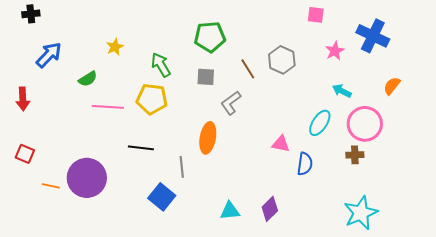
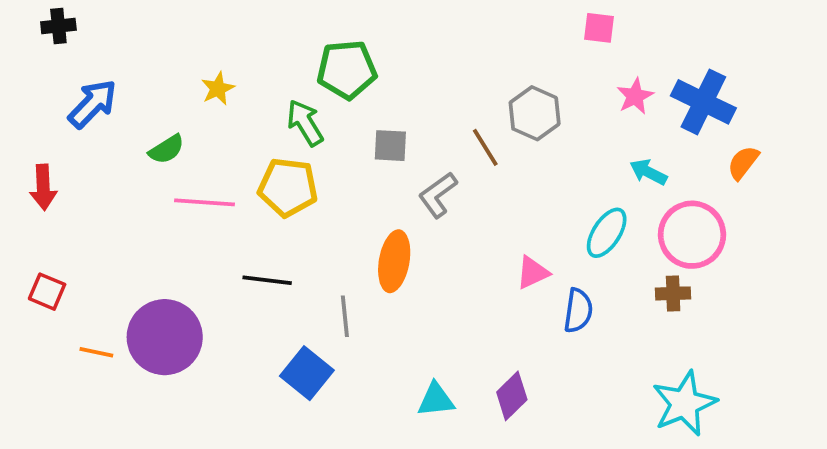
blue cross: (373, 36) -> (703, 102), moved
green pentagon: (210, 37) -> (347, 70), moved
brown line: (248, 69) -> (485, 147), moved
pink triangle: (281, 144) -> (533, 273), turned -36

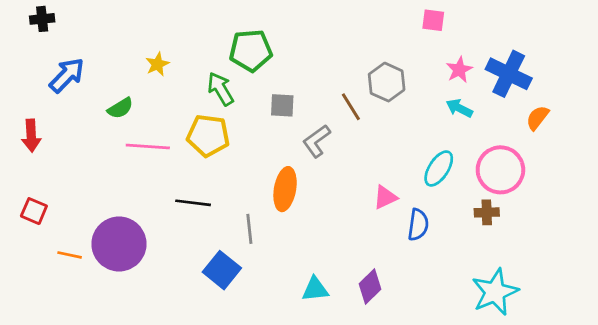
cyan arrow: (648, 172) -> (459, 108), moved

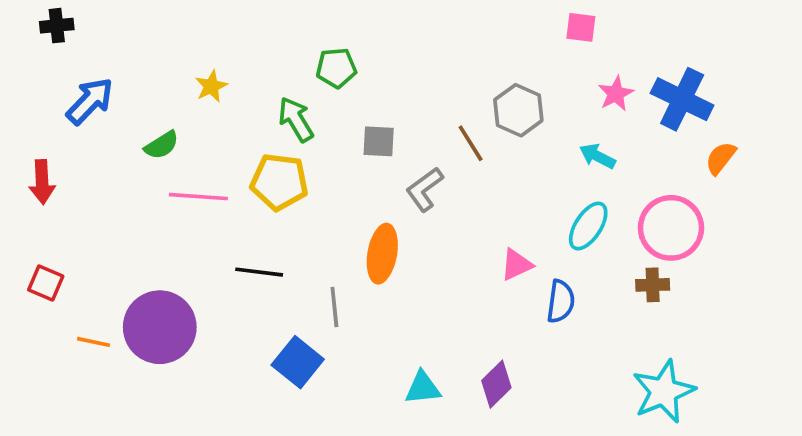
green pentagon: (251, 50) -> (336, 68), size x0.7
cyan arrow: (459, 108) -> (597, 156), moved

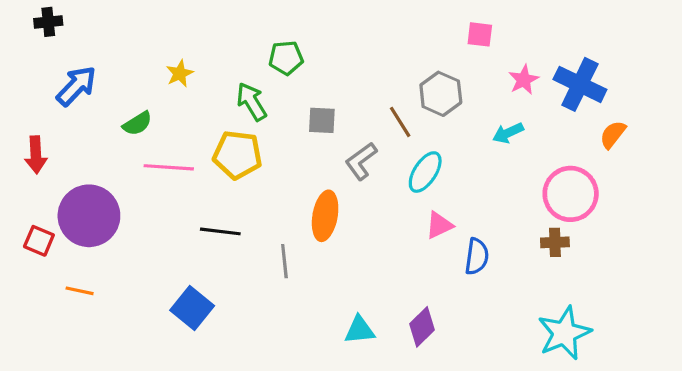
pink square: (581, 27) -> (480, 34), moved
cyan arrow: (597, 156) -> (508, 133), turned -52
cyan ellipse: (588, 226) -> (425, 172), moved
purple circle: (160, 327) -> (89, 216), moved
blue square: (298, 362) -> (192, 308), moved

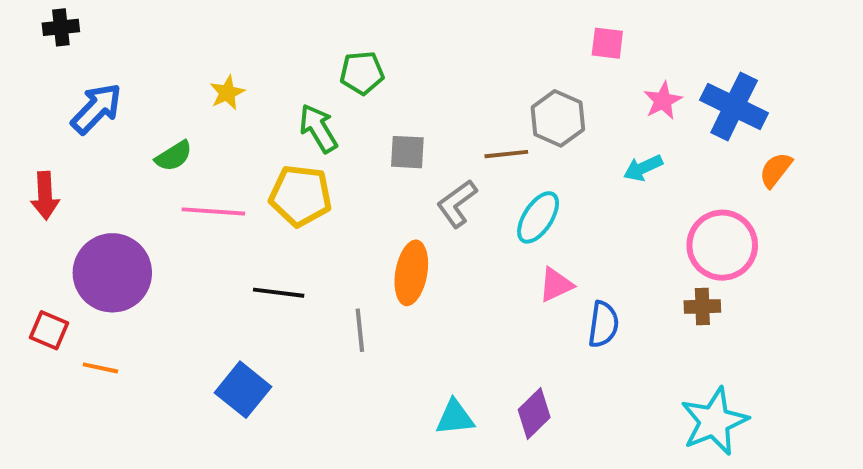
brown line: (400, 122) -> (506, 154), turned -64
red square: (39, 241) -> (49, 330), moved

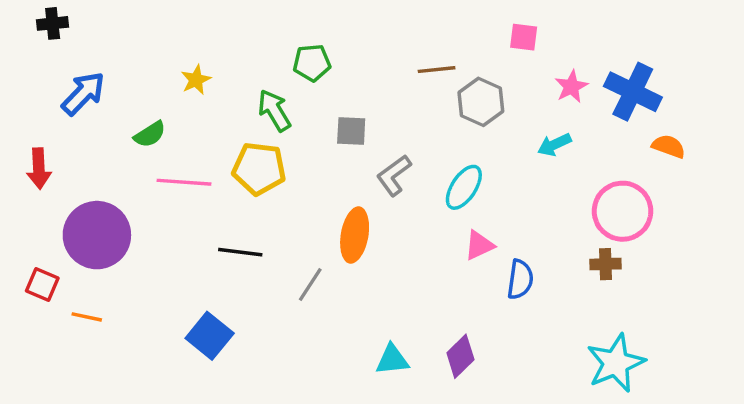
brown line: (506, 154) -> (437, 70), moved
orange semicircle: (776, 170) -> (669, 146), turned 72
gray line: (360, 330) -> (310, 285), turned 39

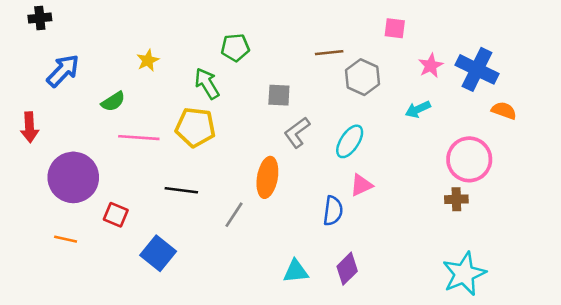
gray square: (351, 131) -> (279, 95), moved
blue semicircle: (520, 279) -> (333, 211), moved
red square: (42, 285) -> (116, 215), moved

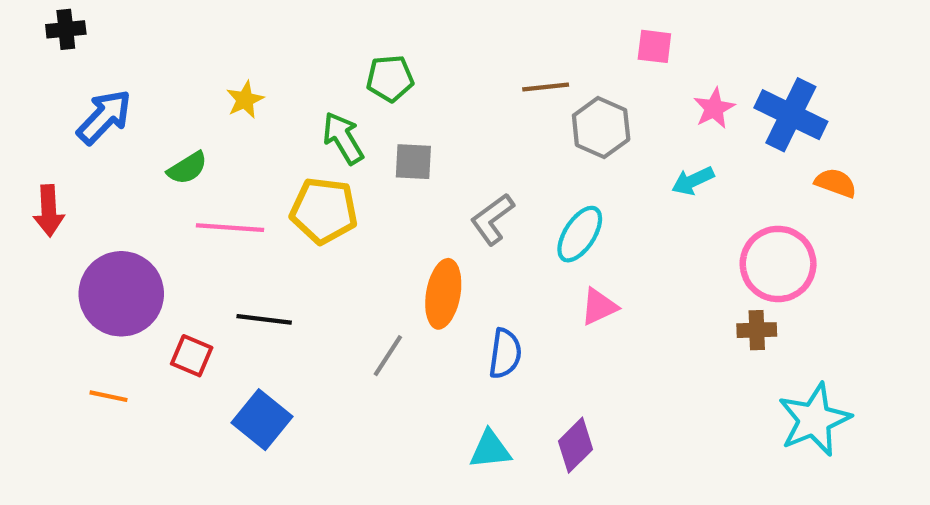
gray square: (279, 95) -> (413, 162), moved
black line: (181, 190) -> (264, 319), moved
blue semicircle: (333, 211) -> (505, 354), moved
cyan star: (464, 274) -> (814, 420), moved

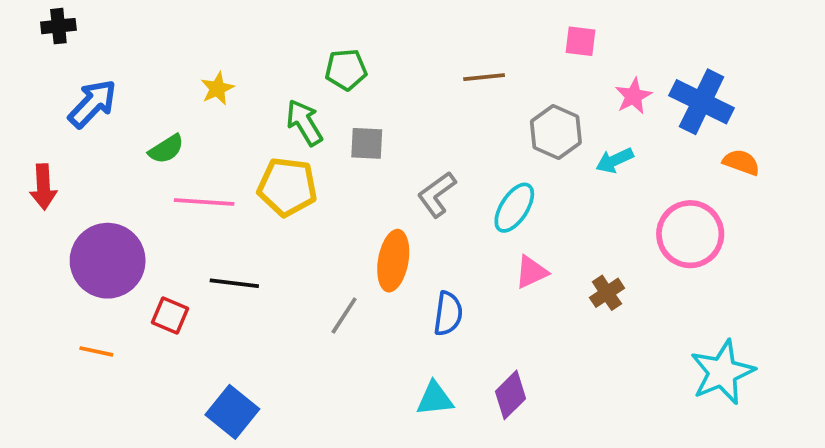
gray hexagon: (601, 127) -> (556, 132), moved
brown cross: (757, 330) -> (607, 293), moved, turned -32
blue square: (262, 420) -> (232, 412), moved

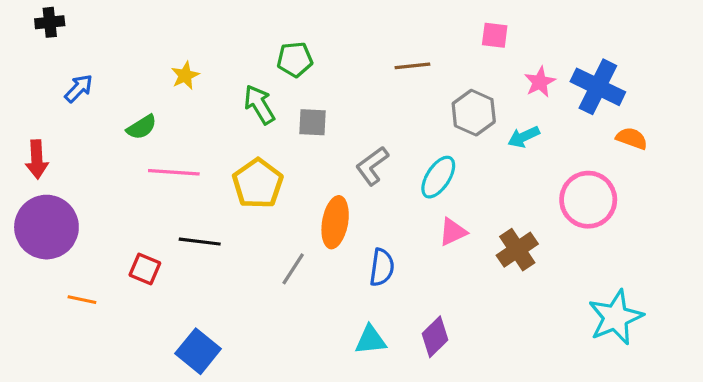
blue arrow: (92, 104) -> (79, 88), size x0.7
yellow pentagon: (287, 187) -> (258, 184), moved, turned 30
purple circle: (108, 261) -> (46, 227), moved
brown cross: (607, 293) -> (517, 250), size x1.4

